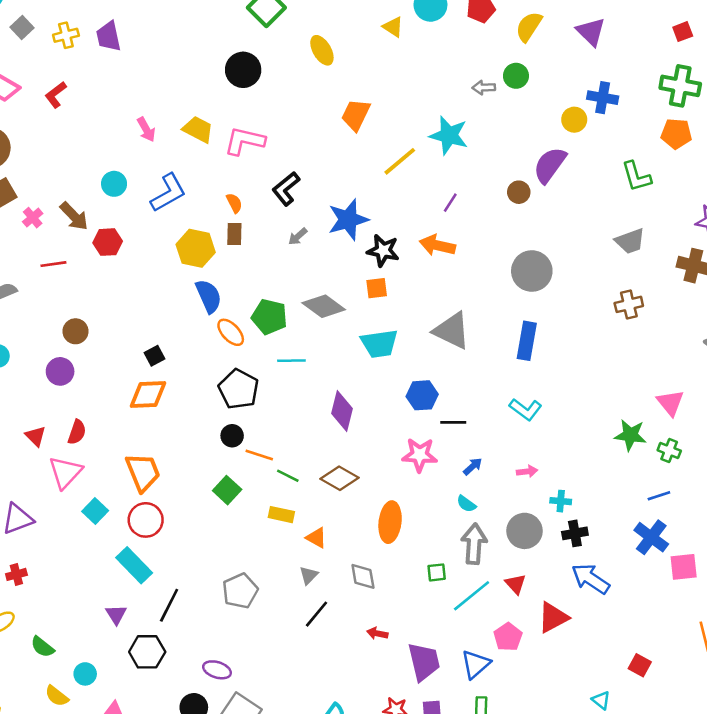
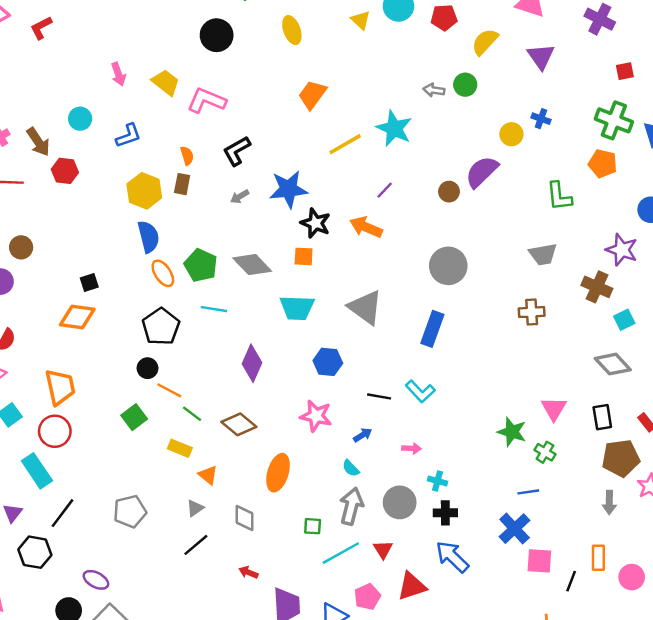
blue cross: (603, 98) -> (541, 119), size x0.7
blue L-shape: (168, 193) -> (128, 136), size x0.7
black line: (453, 422) -> (379, 396), moved

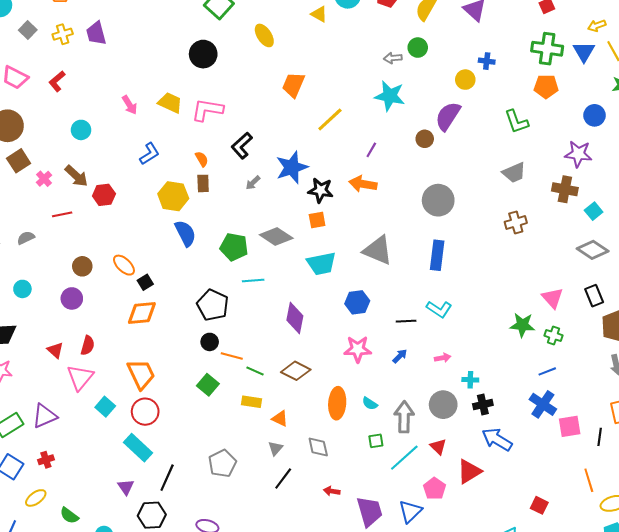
cyan circle: (80, 119) -> (81, 130), moved
cyan star: (394, 128) -> (390, 96), moved
orange ellipse: (163, 273) -> (124, 265), moved
cyan semicircle: (351, 468) -> (370, 404), moved

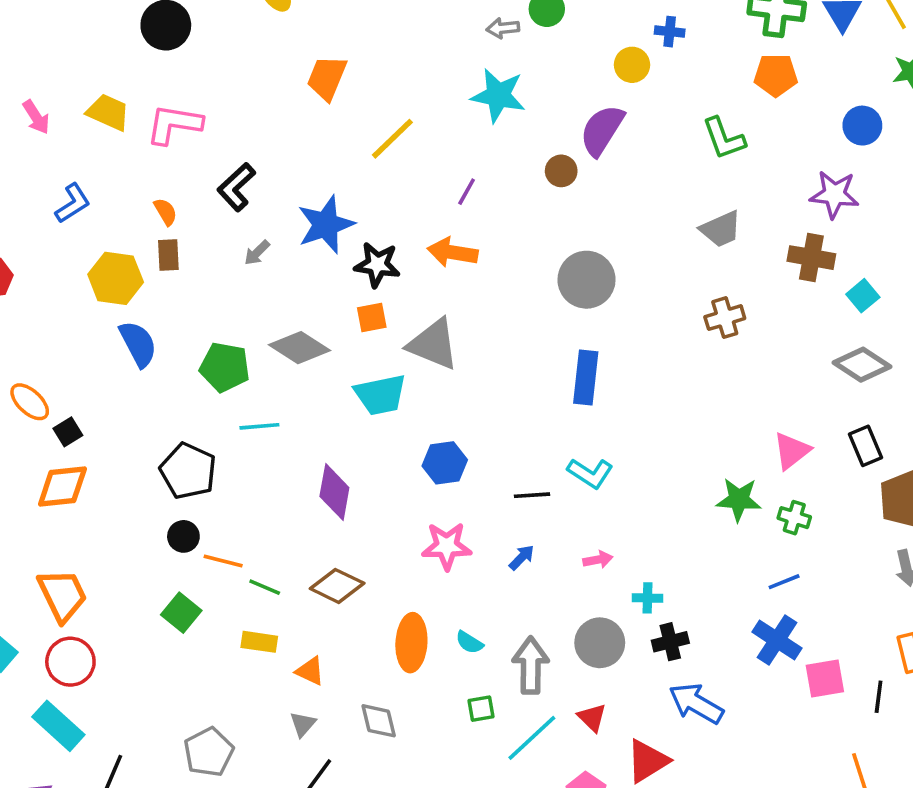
gray triangle: (378, 250) -> (433, 344), moved
pink triangle: (552, 298) -> (792, 451), turned 35

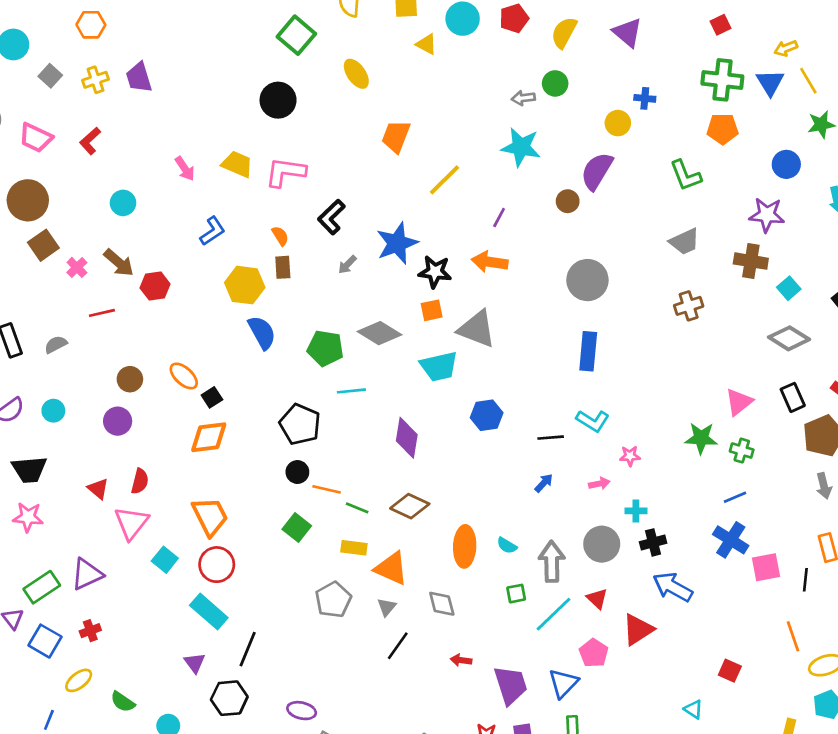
pink star: (447, 546) -> (630, 456), moved, size x0.6
orange triangle: (310, 671) -> (391, 568), size x1.6
gray pentagon: (209, 752) -> (333, 600), moved

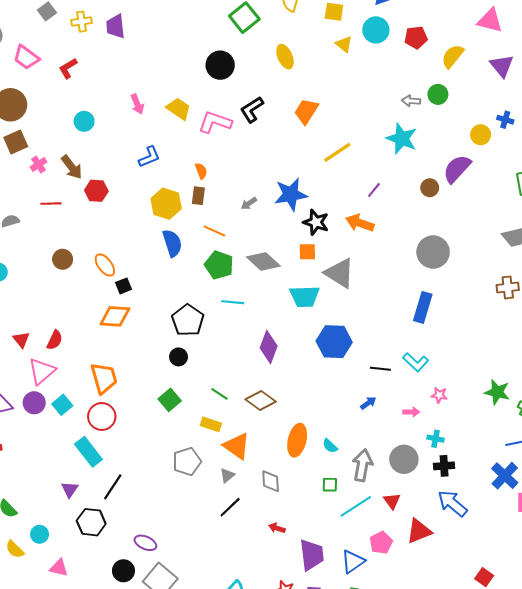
black L-shape: (331, 217) -> (252, 109), moved
blue hexagon: (487, 415) -> (334, 342), size x1.4
purple circle: (118, 421) -> (34, 403), moved
orange line: (327, 489) -> (214, 231), moved

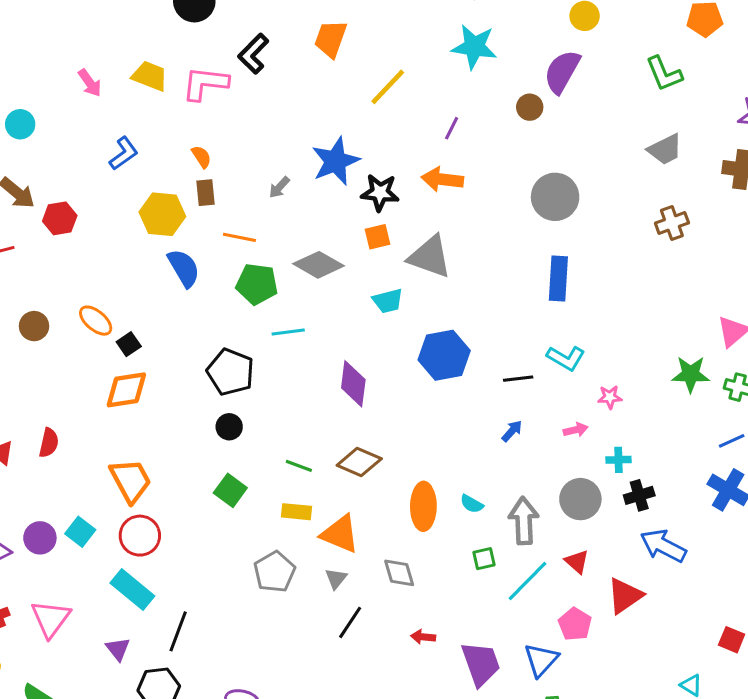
cyan trapezoid: (305, 296) -> (388, 301), size x0.7
pink triangle: (42, 371) -> (51, 619), moved

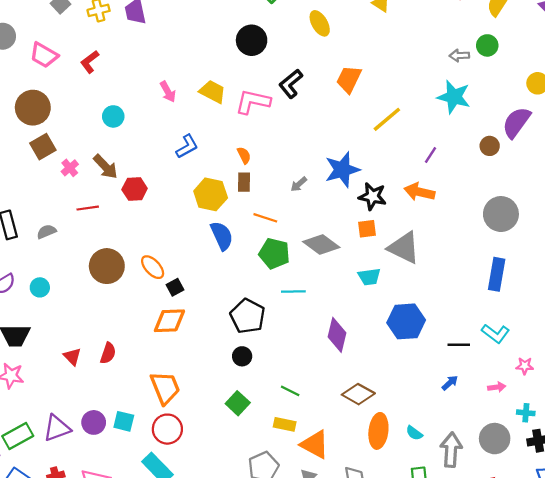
brown circle: (34, 326) -> (107, 266), size x1.6
brown diamond: (359, 462) -> (358, 394), moved
cyan square: (80, 532) -> (124, 421), turned -30

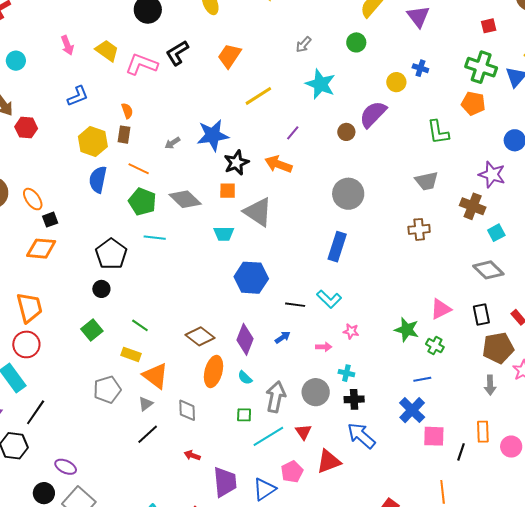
gray arrow: (459, 56) -> (304, 45), moved, turned -54
black star: (372, 196) -> (236, 163), turned 30
blue semicircle: (222, 236) -> (98, 179), turned -152
purple diamond: (337, 335) -> (245, 339), moved

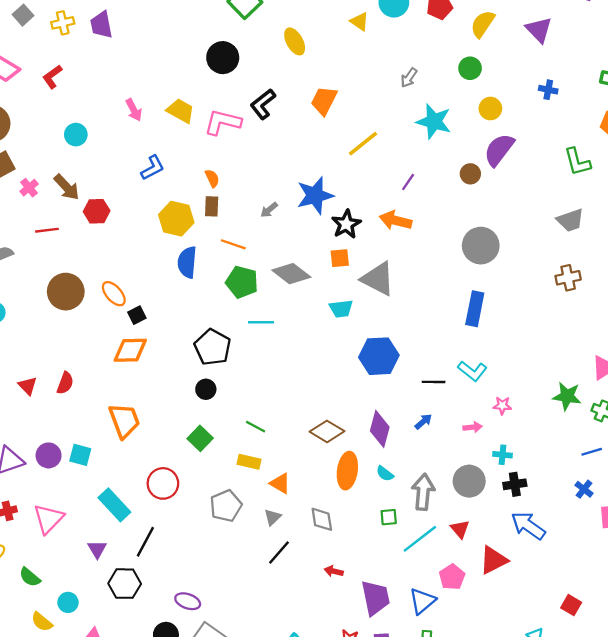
yellow circle: (396, 82) -> (490, 109), moved
red circle: (26, 344) -> (163, 483), moved
orange triangle: (155, 376) -> (280, 483), size x0.7
blue cross: (412, 410) -> (584, 489), size x0.6

